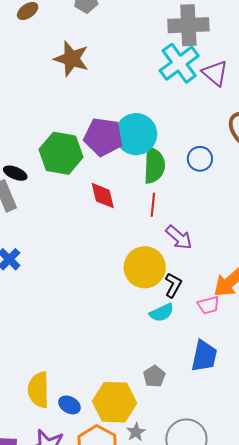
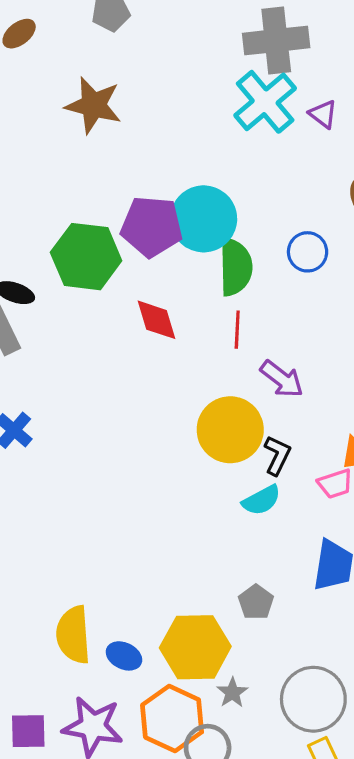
purple triangle: (215, 73) -> (323, 114), size x0.7

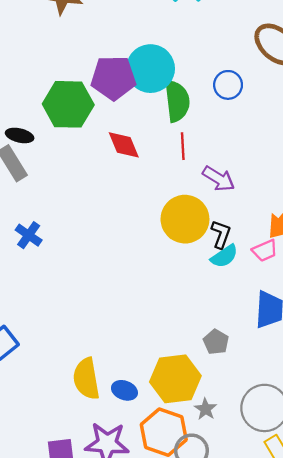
cyan semicircle: (261, 500) -> (224, 256), moved

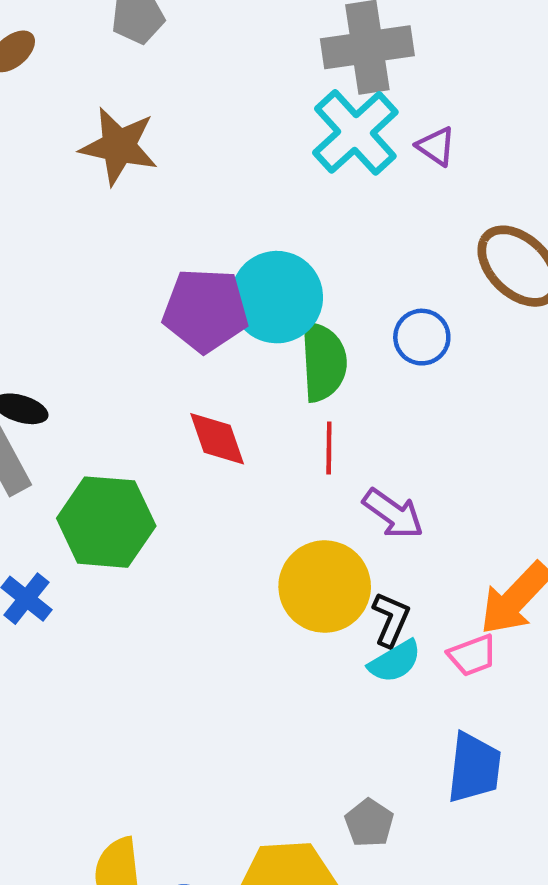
green hexagon: (68, 104) -> (106, 522), moved

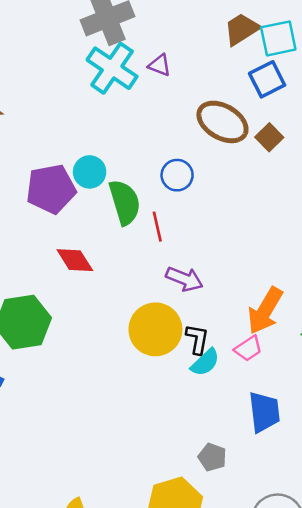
cyan circle: (277, 297) -> (90, 172), size x0.6
red line: (329, 448) -> (157, 227), moved

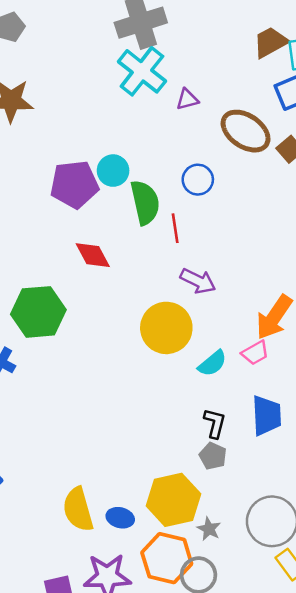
purple triangle: (160, 65) -> (187, 99), moved, turned -40
black L-shape: (197, 339) -> (215, 423), moved

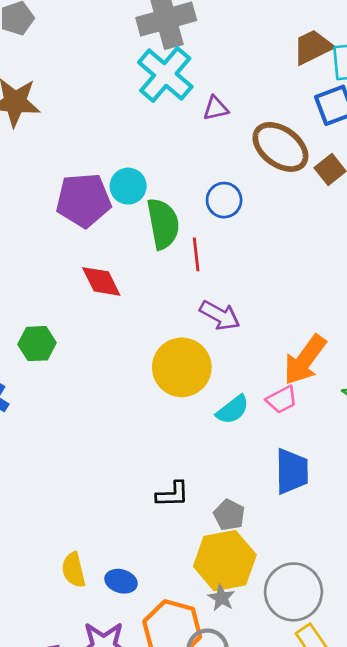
green hexagon: (38, 312) -> (37, 344), size x0.6
black L-shape: (215, 423) -> (173, 494), moved, turned 72
yellow hexagon: (173, 500) -> (225, 561), moved
yellow semicircle: (78, 509) -> (73, 570), size x0.7

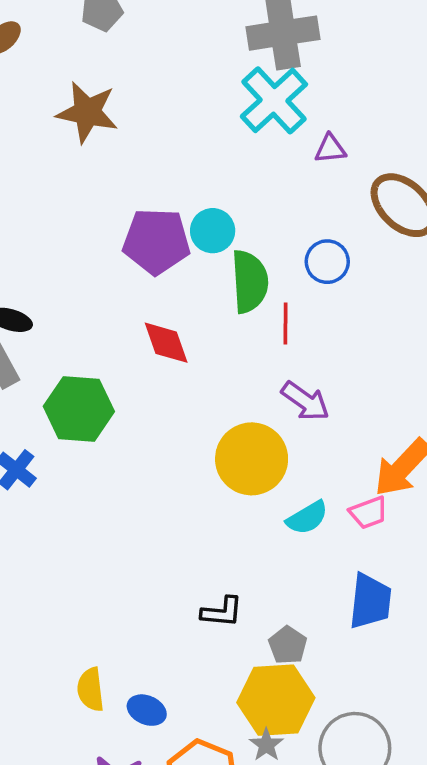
green hexagon: (37, 344) -> (79, 409), size x1.5

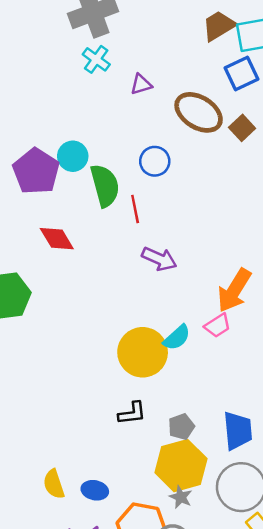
cyan cross: (274, 100) -> (96, 59), size x0.6
purple pentagon: (156, 241) -> (36, 171), turned -30
yellow circle: (252, 459) -> (143, 352), moved
blue trapezoid: (370, 601) -> (238, 431), moved
gray pentagon: (288, 645) -> (181, 427), turned 30

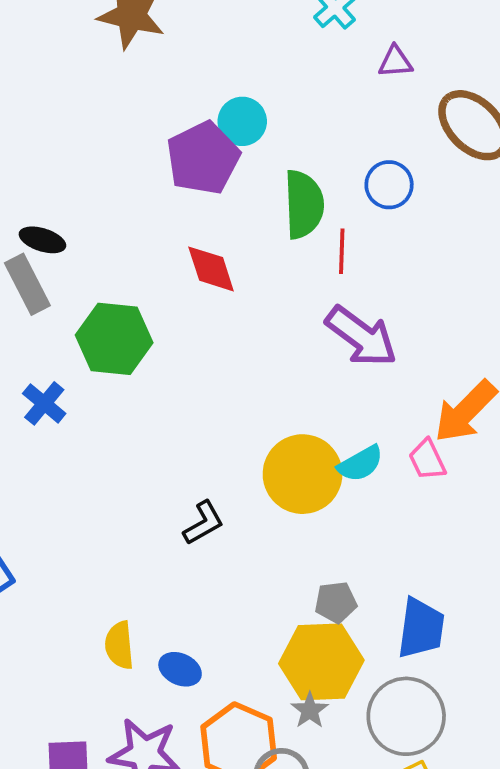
cyan circle: (73, 156) -> (242, 121), moved
purple arrow: (159, 259) -> (361, 336), size x1.4
pink trapezoid: (218, 326) -> (427, 460), turned 84
black L-shape: (132, 413) -> (203, 523), moved, turned -36

